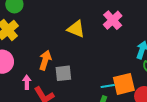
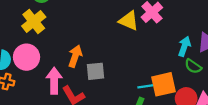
yellow triangle: (76, 29) -> (129, 21), moved
pink arrow: (27, 82) -> (54, 81), size x1.6

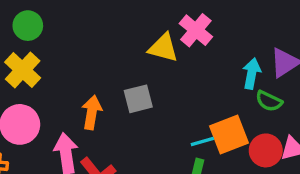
gray square: (95, 71) -> (138, 99), moved

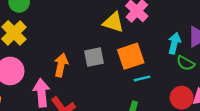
orange square: (229, 135) -> (131, 56), moved
cyan line: (202, 142) -> (142, 78), moved

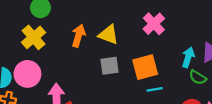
yellow triangle: (113, 22) -> (108, 35), moved
orange arrow: (61, 65) -> (78, 36), moved

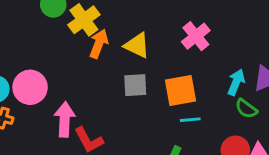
yellow cross: (34, 37) -> (84, 20), moved

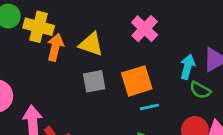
yellow cross: (84, 20) -> (39, 27), turned -32

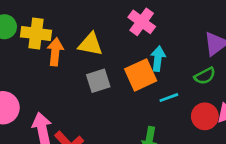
cyan arrow: (188, 67) -> (158, 59), moved
green semicircle: (200, 90) -> (205, 76), turned -50
cyan line: (149, 107) -> (169, 98), moved

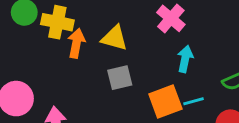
orange square: (141, 75) -> (165, 101), moved

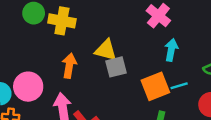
yellow triangle: (114, 38) -> (106, 50), moved
orange arrow: (76, 43) -> (69, 66), moved

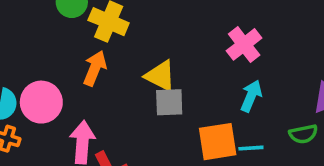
orange arrow: (69, 66) -> (95, 68), moved

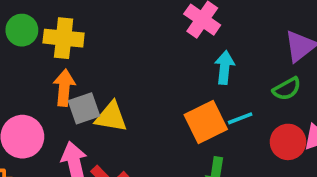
yellow triangle: (160, 76) -> (111, 117), moved
gray square: (169, 102) -> (84, 108), moved

